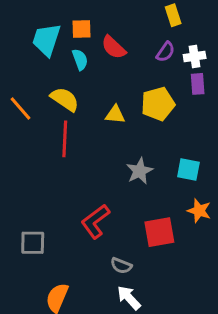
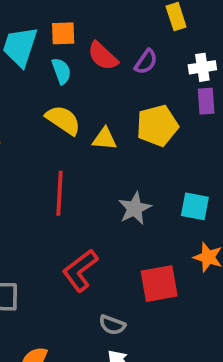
purple semicircle: (166, 52) -> (146, 62), moved
yellow semicircle: (65, 99) -> (63, 120), moved
red line: (65, 139) -> (59, 193), moved

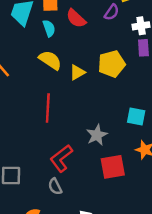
purple semicircle: (146, 62) -> (112, 12), moved
yellow triangle: (105, 139) -> (77, 72), turned -35
gray star: (135, 208) -> (97, 135), moved
gray semicircle: (112, 325) -> (55, 187), moved, turned 42

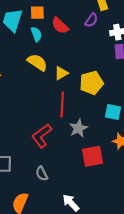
yellow pentagon: (112, 64) -> (91, 83), moved
red line: (48, 108) -> (62, 104), moved
red L-shape: (61, 158) -> (42, 136), moved

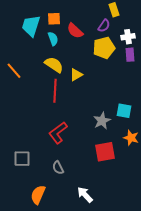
yellow pentagon: (91, 83) -> (104, 48), moved
red line: (62, 104) -> (55, 91), moved
gray star: (78, 128) -> (102, 121), moved

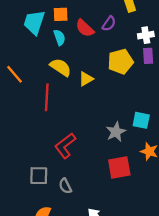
purple semicircle: (104, 26) -> (109, 24), moved
yellow pentagon: (104, 48) -> (120, 62), moved
red line: (55, 91) -> (47, 97), moved
gray square: (22, 159) -> (39, 176), moved

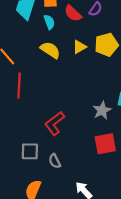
yellow triangle: (86, 79) -> (79, 47), moved
red line: (47, 97) -> (19, 86), moved

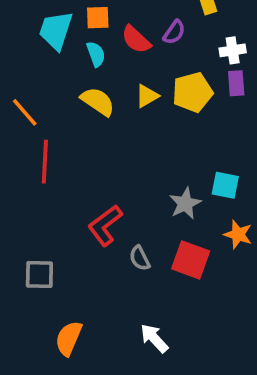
red square: (105, 144) -> (191, 260), turned 30
gray square: (30, 151) -> (39, 275), moved
gray semicircle: (55, 161) -> (140, 258), moved

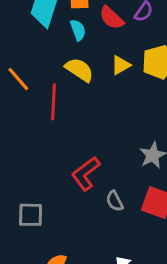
red line: (45, 162) -> (53, 102), moved

